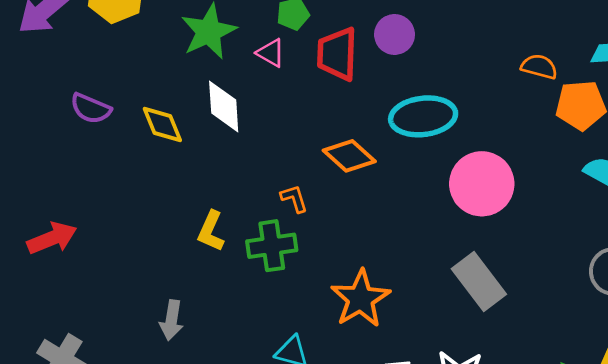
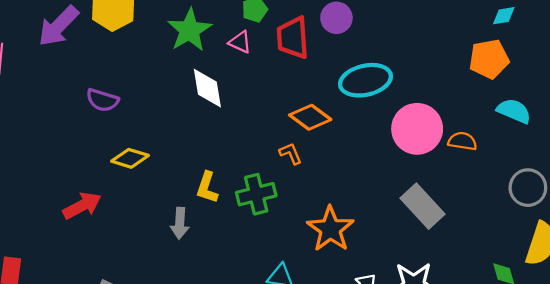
orange semicircle: (539, 67) -> (462, 141), moved
yellow diamond: (162, 125) -> (130, 158), moved, turned -45
orange L-shape: (294, 199) -> (291, 153), moved
gray arrow: (171, 320) -> (180, 223), moved

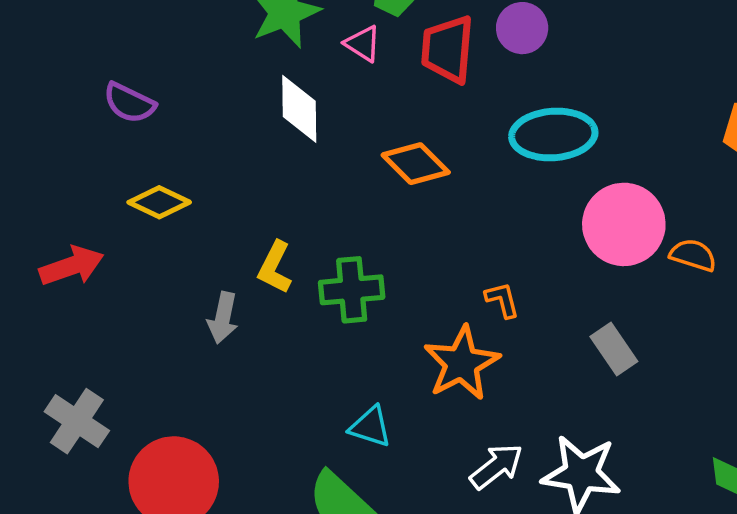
orange diamond: (310, 117) -> (416, 164), moved
orange L-shape: (291, 153) -> (502, 300), moved
gray rectangle: (423, 206) -> (614, 349), size x0.7

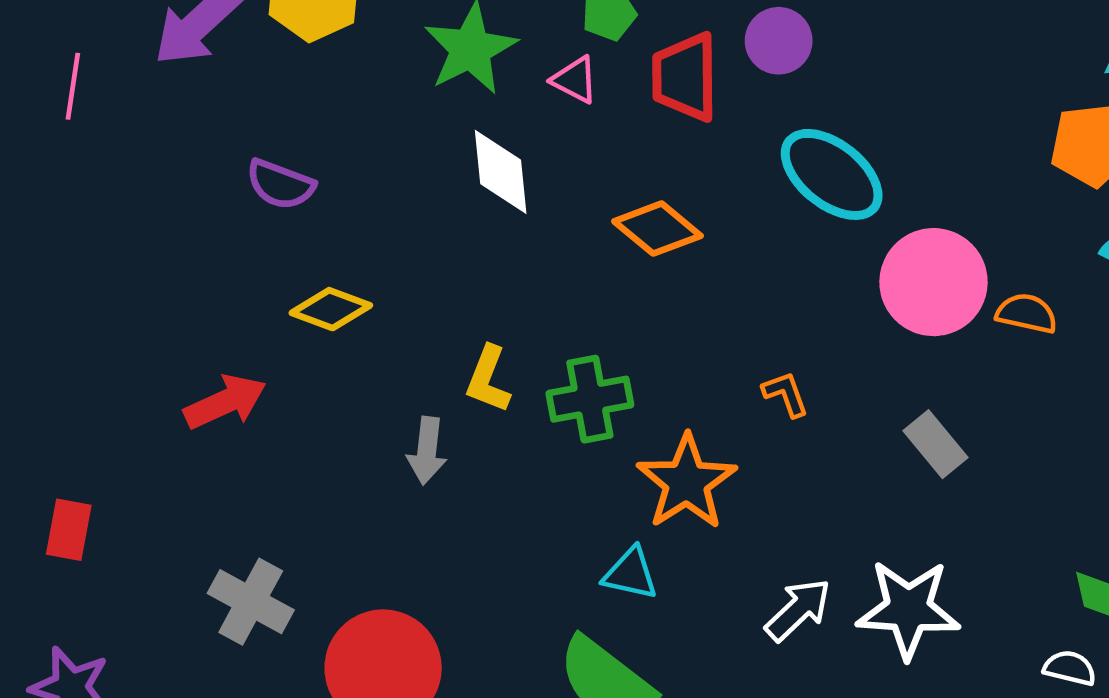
cyan ellipse: (553, 135) -> (832, 174), turned 48
orange star: (462, 363) -> (687, 482), moved

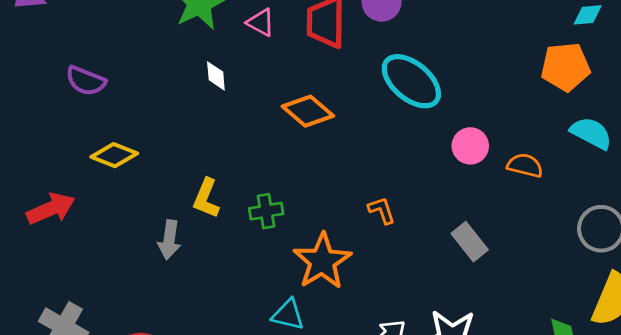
white diamond: (501, 172) -> (216, 76), size x0.6
pink circle: (934, 282) -> (470, 146), size x0.6
green cross: (590, 399) -> (266, 211), size x0.7

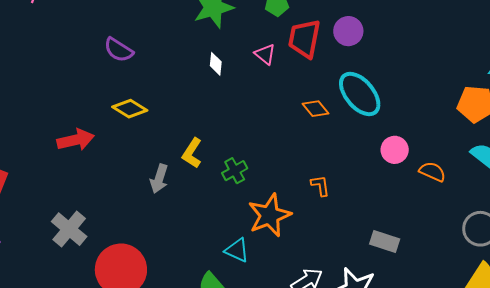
pink triangle: (261, 22) -> (265, 54), moved
orange diamond: (308, 111) -> (316, 109), moved, size x0.7
green cross: (266, 211) -> (235, 171), turned -30
gray rectangle: (470, 242) -> (385, 241), moved, turned -44

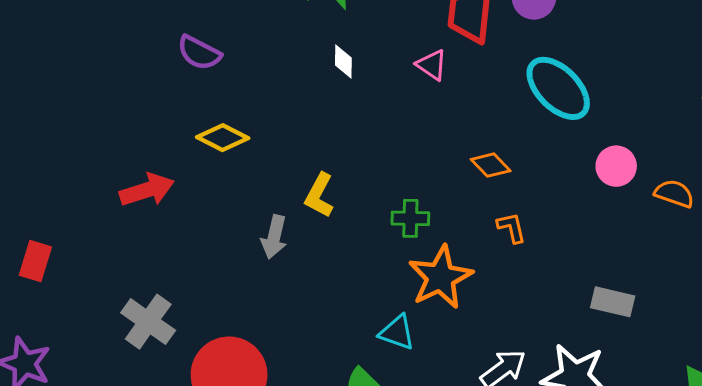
pink triangle: (265, 54) -> (432, 65), moved
orange diamond: (316, 109) -> (491, 165), moved
green cross: (235, 171) -> (410, 218), moved, turned 35

